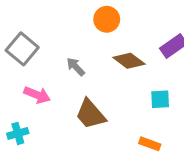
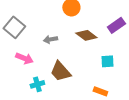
gray arrow: (76, 67) -> (50, 39), turned -56
cyan cross: (18, 133) -> (37, 84), moved

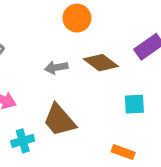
gray arrow: (50, 39) -> (56, 68), moved

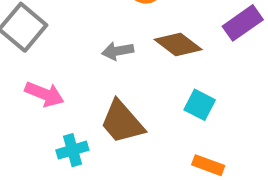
cyan square: (134, 104) -> (200, 105), moved, turned 30

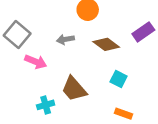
gray arrow: (118, 51) -> (65, 39), moved
pink arrow: (44, 94) -> (36, 62), moved

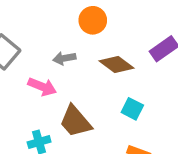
pink arrow: (36, 62) -> (42, 87), moved

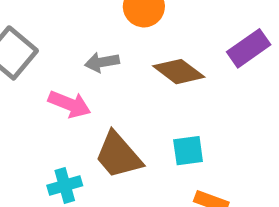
cyan square: (132, 109) -> (188, 151), moved, turned -35

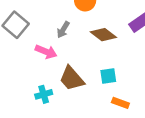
gray arrow: (102, 62) -> (63, 30), turned -49

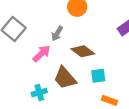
brown diamond: (103, 35) -> (83, 51), moved
pink arrow: (46, 52) -> (42, 54), turned -66

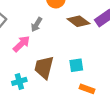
brown diamond: (83, 51) -> (78, 21), moved
brown trapezoid: (65, 78) -> (44, 67), turned 55

